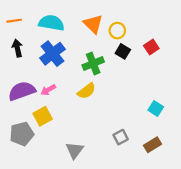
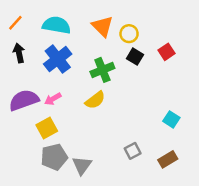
orange line: (14, 21) -> (15, 23), turned -40
gray pentagon: (22, 134) -> (54, 157), moved

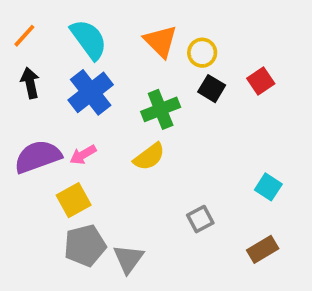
cyan semicircle: (56, 25) -> (89, 39), turned 44
gray square: (133, 151) -> (200, 219), moved

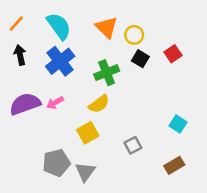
yellow square: (74, 200) -> (88, 133), moved

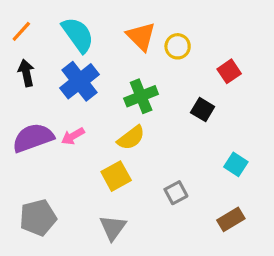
black square: (140, 59) -> (203, 110), moved
gray pentagon: (56, 163) -> (38, 218), moved

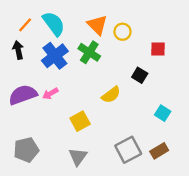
orange line: (21, 31) -> (25, 25), moved
red square: (229, 71) -> (158, 49), turned 35
green cross: (141, 96) -> (89, 52), moved, turned -35
yellow semicircle: (131, 138) -> (111, 95), moved
gray square: (176, 193) -> (128, 150), moved, size x1.6

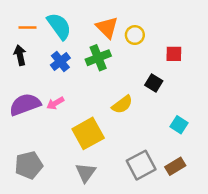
orange line: (25, 25) -> (28, 27), turned 49
green cross: (89, 52) -> (98, 58), turned 35
blue cross: (55, 56) -> (60, 62), size x0.7
yellow square: (80, 121) -> (88, 133), size x1.4

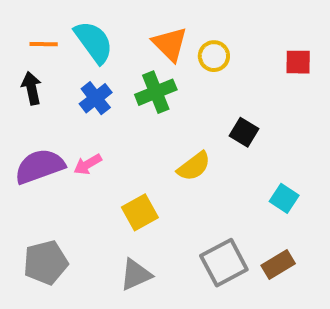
red square: (174, 54) -> (298, 62), moved
yellow square: (88, 133) -> (140, 212), size x0.7
gray triangle: (86, 173) -> (136, 275), turned 30

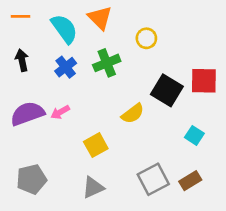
orange line: (44, 44) -> (21, 16), moved
orange triangle: (170, 44) -> (100, 18), moved
red square: (298, 62) -> (204, 81), moved, size x1.5
black square: (244, 132) -> (167, 90), size x1.6

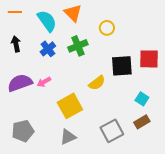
black square: (167, 90) -> (122, 66), turned -35
yellow square: (96, 145) -> (70, 106), size x1.4
brown rectangle: (190, 181) -> (142, 122), moved

